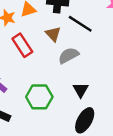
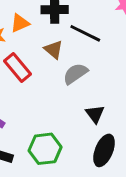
green hexagon: (39, 97) -> (45, 149), moved

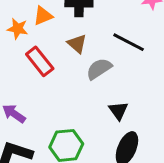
black line: (85, 33) -> (129, 42), moved

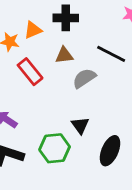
brown triangle: (77, 44) -> (64, 55), turned -48
black triangle: (118, 111) -> (80, 125), moved

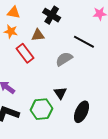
black cross: (66, 18) -> (52, 15), turned 30
orange triangle: (33, 30) -> (14, 12), moved, turned 32
brown triangle: (64, 55) -> (38, 35), moved

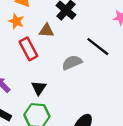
black triangle: (60, 93) -> (39, 88), moved

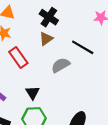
brown triangle: (46, 31) -> (46, 39), moved, turned -32

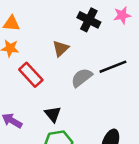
black cross: (49, 17) -> (89, 20), moved
black line: (83, 47) -> (113, 67), moved, turned -45

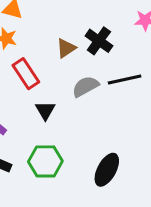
black cross: (89, 20) -> (99, 41), moved
black triangle: (53, 114) -> (45, 110), moved

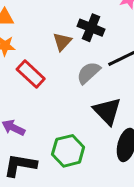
black triangle: (45, 110) -> (107, 111), moved, size x1.5

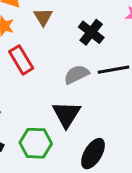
brown triangle: (62, 42) -> (43, 17), moved, turned -30
black triangle: (107, 111) -> (66, 114), moved

